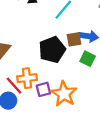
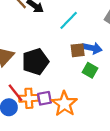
black pentagon: (52, 50) -> (35, 62), moved
orange cross: (27, 78) -> (29, 98), moved

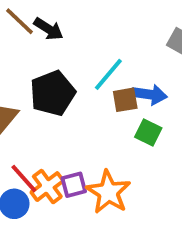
cyan line: (69, 20) -> (108, 74), moved
black pentagon: (35, 62) -> (53, 93), moved
orange cross: (29, 98) -> (47, 187), turned -30

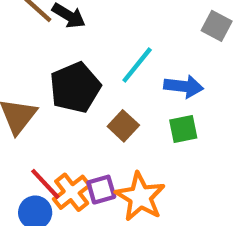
brown square: (125, 100) -> (123, 126), moved, turned -36
green square: (148, 133) -> (183, 129), turned -36

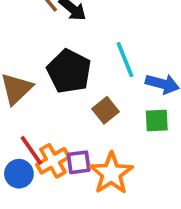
cyan line: (137, 65) -> (125, 60), turned -69
black pentagon: (75, 88) -> (69, 71), turned -30

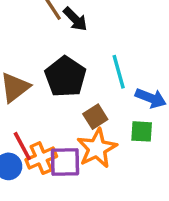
purple square: (79, 162) -> (65, 162), size x1.4
orange star: (111, 173) -> (97, 148), moved

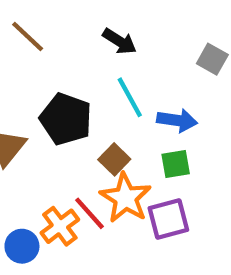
black arrow: (75, 19) -> (120, 41), moved
red line: (22, 146) -> (90, 213), moved
purple square: (65, 162) -> (168, 219), moved

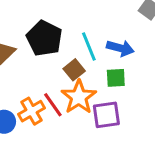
cyan line: (130, 97) -> (89, 47), moved

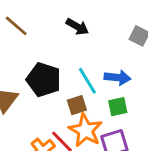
brown square: (74, 70) -> (77, 105), turned 30

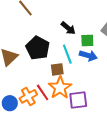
black arrow: (77, 27) -> (68, 28), moved
green square: (118, 107) -> (87, 40), moved

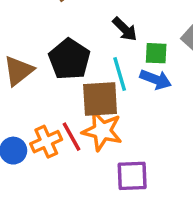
brown square: (57, 69) -> (100, 99), size x1.6
orange star: (60, 88) -> (102, 131), turned -30
purple square: (78, 100) -> (132, 176), moved

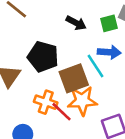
green square: (156, 53) -> (109, 23), moved
cyan line: (120, 74) -> (96, 66), moved
orange cross: (46, 142) -> (46, 102), moved, turned -30

